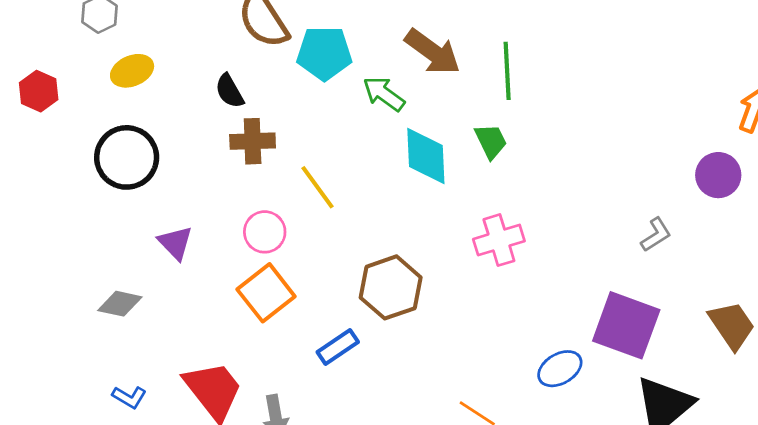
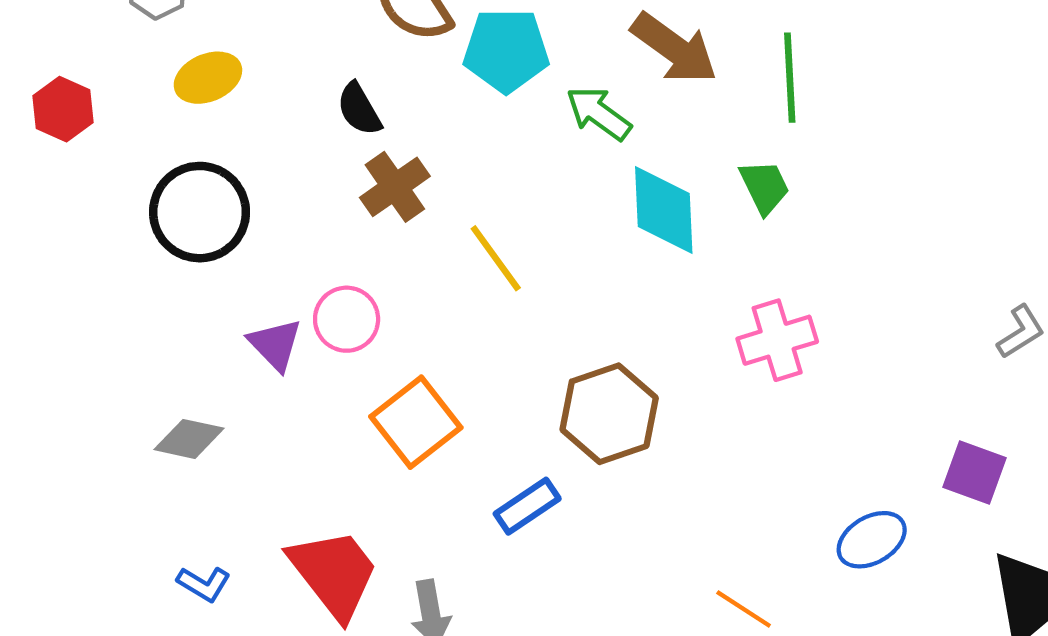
brown cross: (253, 141) -> (395, 187), turned -33
pink circle: (265, 232) -> (347, 319), moved
purple square: (626, 325) -> (975, 473), size x0.6

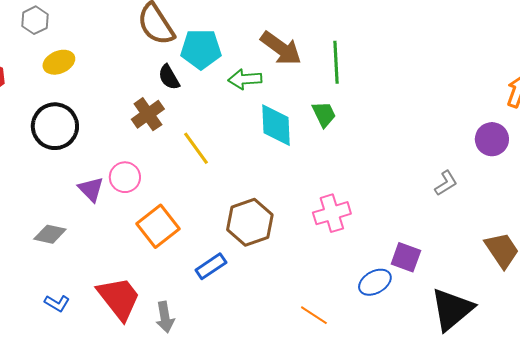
black semicircle: (359, 109) -> (169, 77), moved
green arrow: (599, 113) -> (245, 79), turned -40
pink cross: (777, 340) -> (332, 213), moved
purple square: (975, 473) -> (406, 257), moved

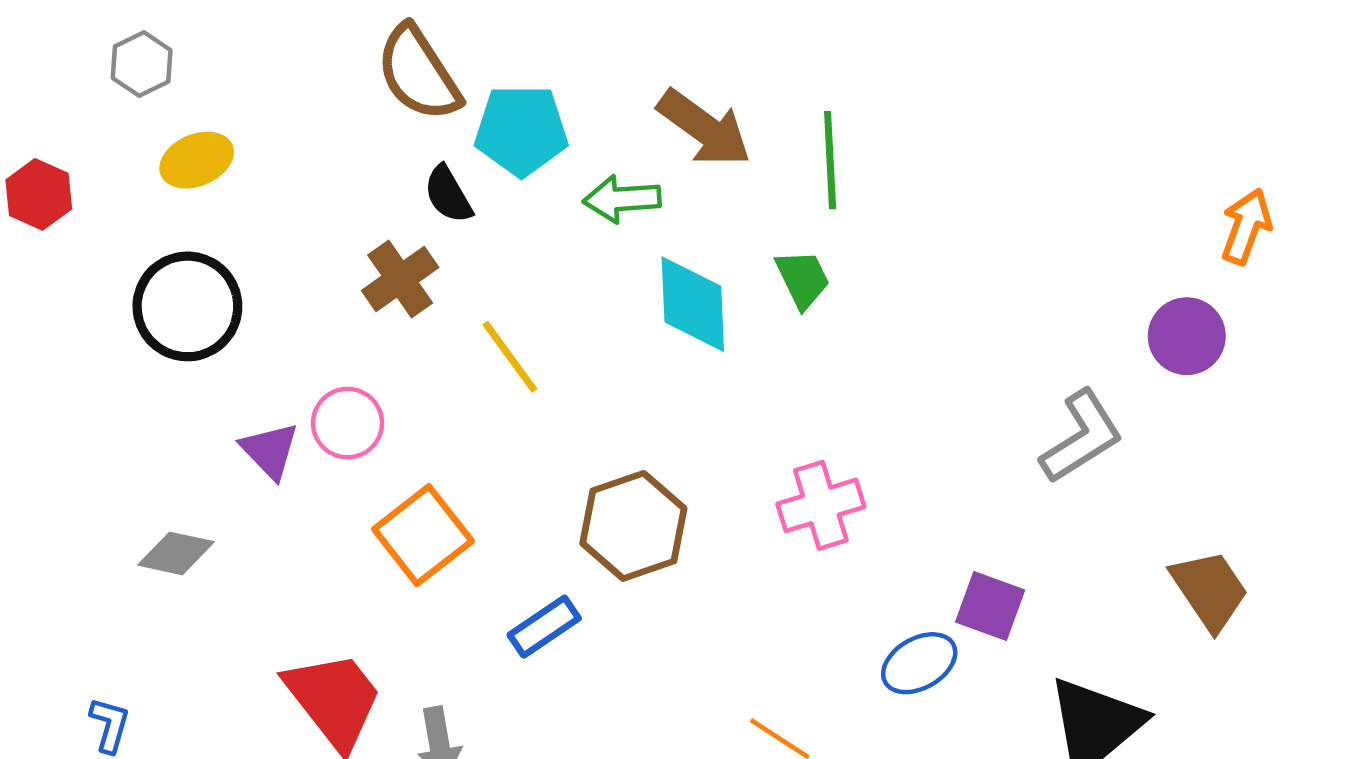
gray L-shape: (446, 183) -> (1082, 437), size x1.6
blue L-shape: (57, 303) -> (110, 725), moved, turned -105

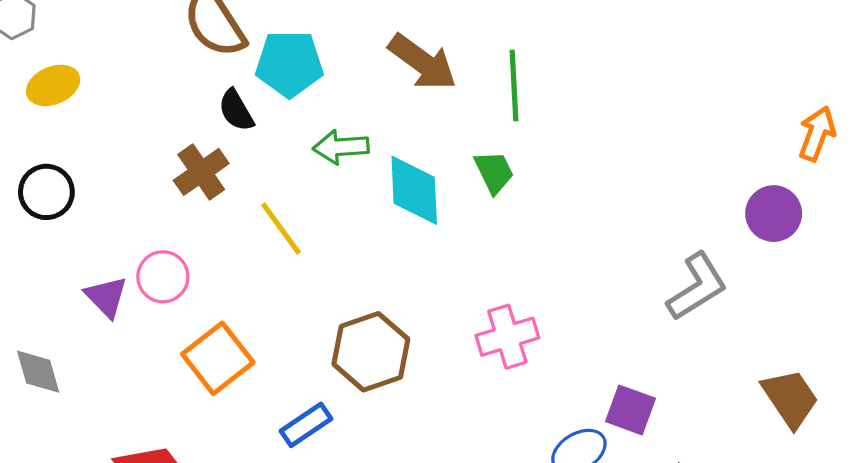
green arrow: (622, 199) -> (341, 147), moved
black circle: (187, 306) -> (46, 192), size x0.7
gray diamond: (176, 553) -> (38, 372), turned 62

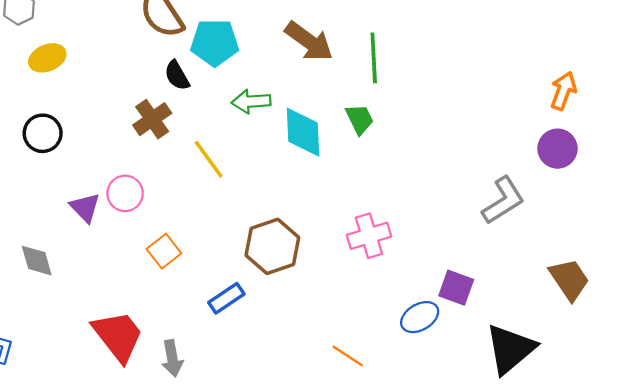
orange arrow: (817, 134) -> (563, 91), moved
orange square: (218, 358) -> (164, 251), size x0.7

